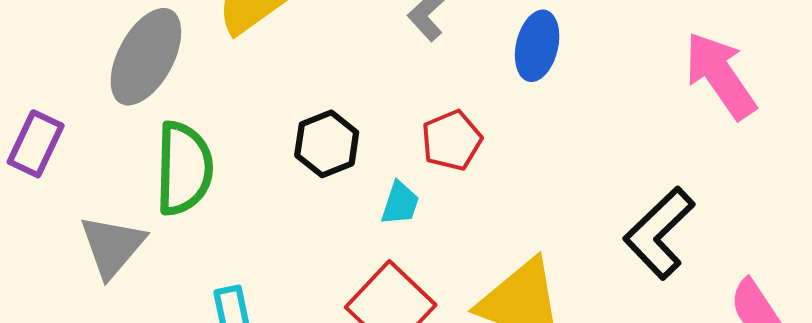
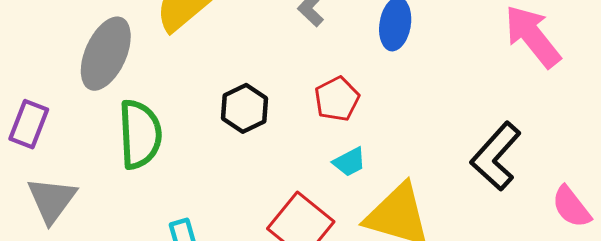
cyan trapezoid: (400, 203) -> (349, 162), moved, turned 48
gray triangle: (112, 246) -> (52, 200), moved

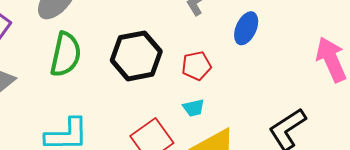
black hexagon: (244, 108) -> (136, 56), size x1.6

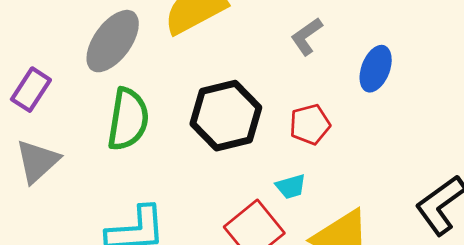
cyan trapezoid: (194, 108) -> (291, 186), moved

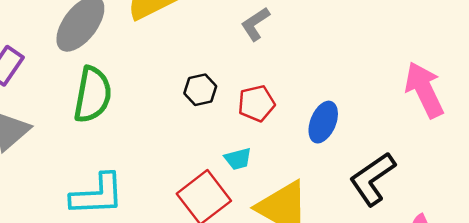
blue ellipse: (376, 69) -> (323, 122), moved
black hexagon: (226, 116) -> (200, 90), moved, size x0.5

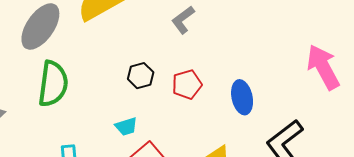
blue ellipse: (323, 122) -> (242, 97), turned -32
cyan trapezoid: (238, 159) -> (126, 127), moved

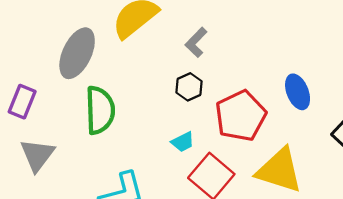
gray L-shape: (183, 20) -> (196, 42), moved
red pentagon: (187, 85) -> (241, 116), moved, size x1.6

